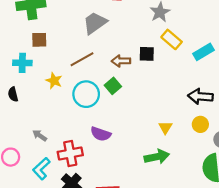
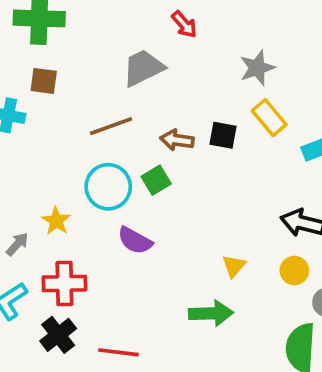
yellow star: (54, 81) -> (56, 221), moved
purple semicircle: (101, 134) -> (135, 240), moved
gray arrow: (40, 136) -> (17, 244), turned 88

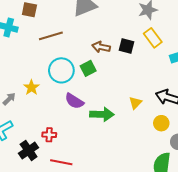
brown line: (111, 126) -> (51, 36), moved
yellow triangle: (234, 266) -> (135, 103), moved
red cross: (64, 283) -> (49, 135), moved, size x0.6
green arrow: (211, 313) -> (102, 114), moved

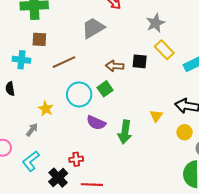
yellow star: (31, 87) -> (46, 109), moved
green arrow: (102, 114) -> (125, 132), turned 105

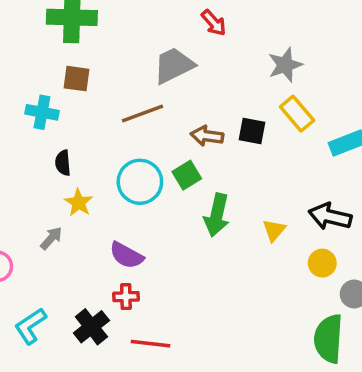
brown line: (64, 62) -> (143, 114), moved
black semicircle: (10, 89) -> (63, 163), moved
purple semicircle: (96, 123) -> (126, 255), moved
green arrow: (125, 132) -> (217, 215), moved
cyan L-shape: (31, 161) -> (30, 326), moved

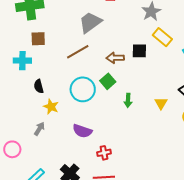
green arrow: (217, 215) -> (128, 100), size x0.6
red cross: (126, 297) -> (104, 153), moved

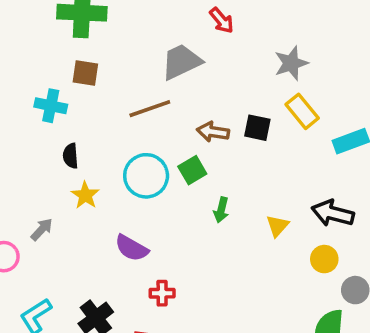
gray arrow: (39, 129) -> (42, 229), moved

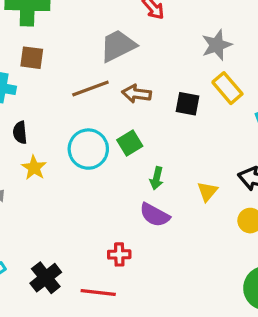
brown arrow: (213, 132) -> (137, 94), moved
purple semicircle: (132, 248) -> (155, 215), moved
red cross: (162, 293) -> (119, 254), moved

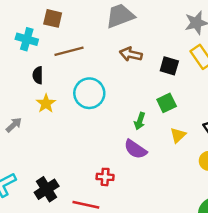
brown line: (90, 89) -> (69, 51), moved
green square: (130, 143) -> (167, 103), moved

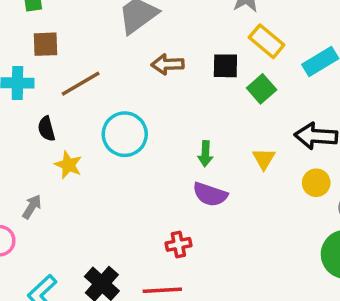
green square: (167, 103) -> (262, 89), moved

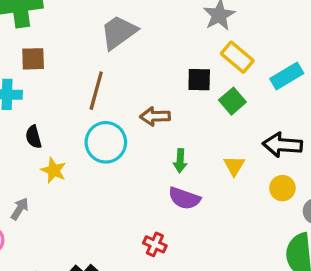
brown arrow: (168, 64) -> (155, 116), moved
brown line: (81, 84) -> (96, 91), moved, turned -45
red cross: (178, 244) -> (155, 244), turned 35

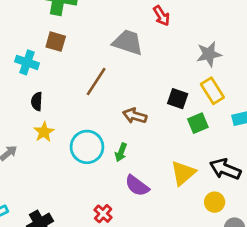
gray trapezoid: (119, 32) -> (128, 42), turned 36
cyan circle: (106, 142) -> (87, 147), moved
green arrow: (180, 161) -> (121, 152), moved
yellow triangle: (234, 166) -> (183, 173), size x1.5

